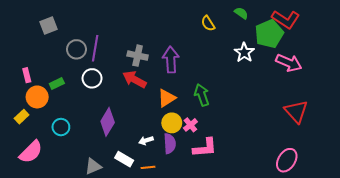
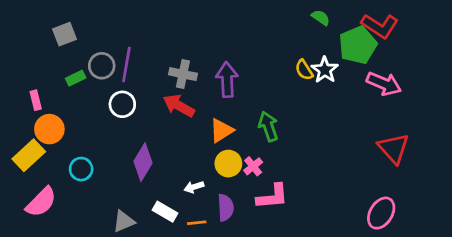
yellow semicircle: (208, 23) -> (304, 70), moved
green rectangle: (57, 84) -> (76, 78), moved
yellow rectangle: (22, 117) -> (29, 155), size x1.6
purple semicircle: (170, 144) -> (226, 208), moved

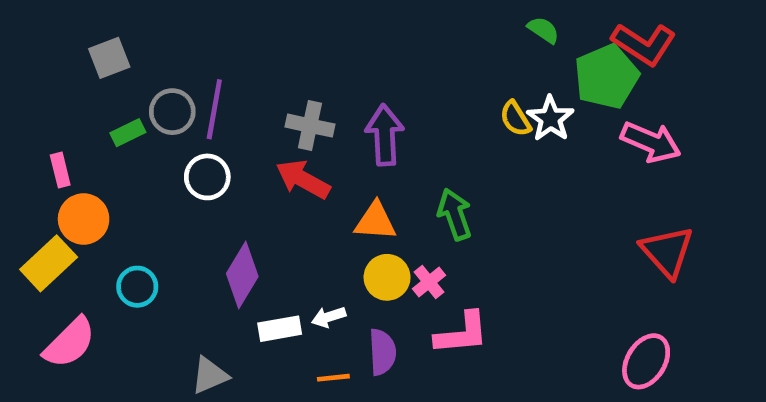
orange triangle: (221, 130) -> (375, 221), turned 36
white rectangle: (165, 212) -> (280, 329), moved, turned -40

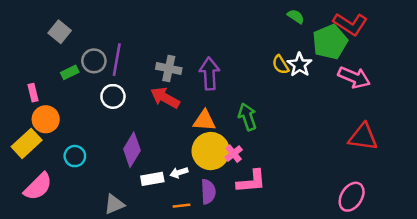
gray square: (109, 58) -> (60, 32), turned -30
red triangle: (667, 252) -> (363, 137), turned -40
yellow circle: (387, 277) -> (211, 151), size x1.5

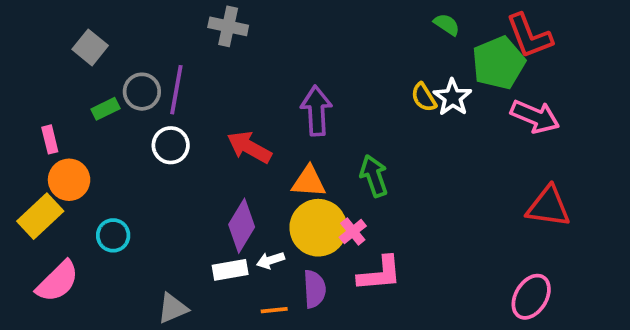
red L-shape: (350, 24) -> (529, 36), turned 36
gray cross: (169, 68) -> (228, 26), moved
purple diamond: (132, 150) -> (242, 226), moved

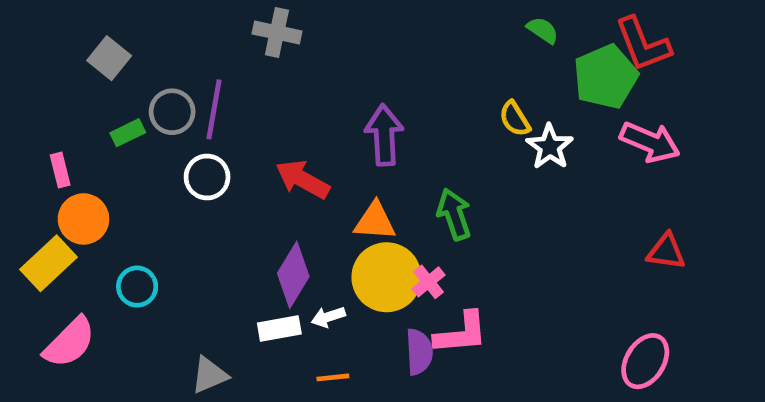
white star: (453, 97) -> (550, 147), moved
red triangle: (548, 207) -> (666, 252), size x0.7
purple semicircle: (314, 289) -> (419, 352), moved

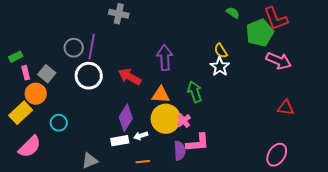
gray square: (109, 58) -> (47, 74), moved
green rectangle: (128, 133) -> (16, 57), moved
white star: (550, 147) -> (220, 67), moved
white circle: (207, 177) -> (89, 76), size x1.4

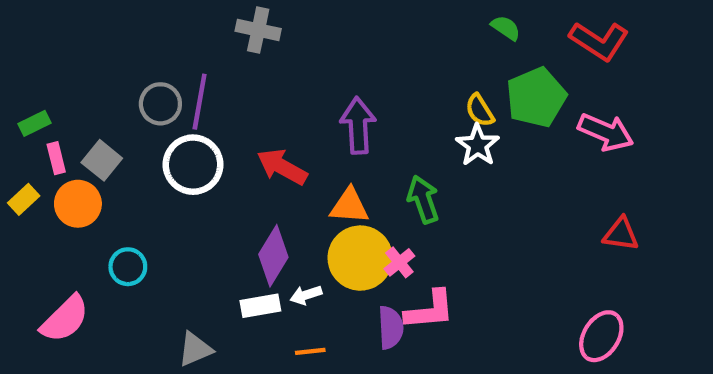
red L-shape: (276, 19) -> (599, 41), turned -36
green pentagon: (260, 33) -> (536, 97), moved
yellow rectangle: (21, 113) -> (24, 199), moved, size x0.6

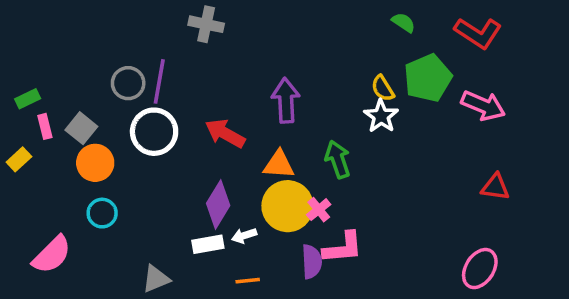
orange circle: (78, 204) -> (95, 163), moved

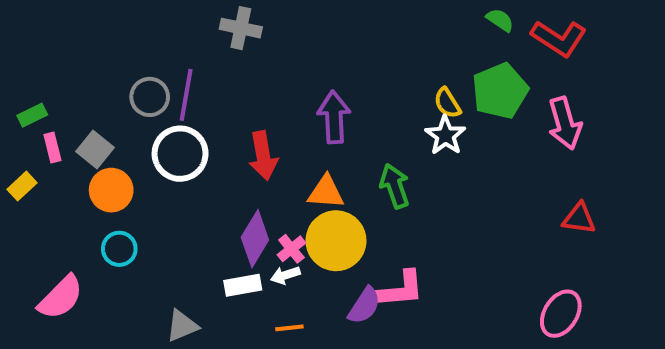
green semicircle: (404, 23) -> (500, 20), moved
pink arrow: (483, 106) -> (565, 123), turned 51
red arrow: (225, 133) -> (263, 156), turned -129
pink cross: (319, 210) -> (291, 249), moved
purple semicircle: (312, 262) -> (364, 306), turned 36

